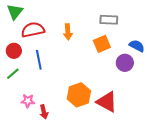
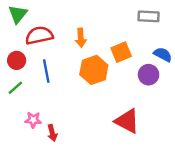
gray rectangle: (109, 20) -> (149, 16), moved
orange hexagon: (79, 95) -> (94, 70), moved

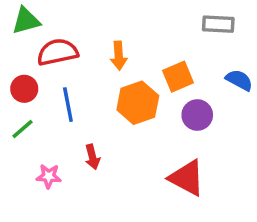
green triangle: (18, 14) -> (26, 21), turned 36
purple circle: (149, 75) -> (197, 115), moved
red arrow: (52, 133) -> (92, 157), moved

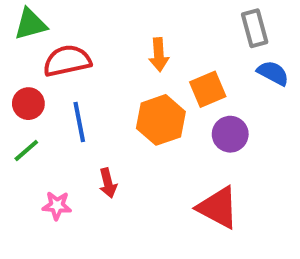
gray rectangle: (218, 24) -> (255, 28), turned 72
orange arrow: (119, 56) -> (159, 55), moved
blue semicircle: (239, 80) -> (273, 73), moved

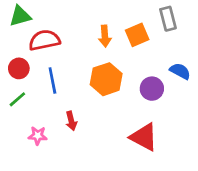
blue semicircle: (273, 73) -> (180, 71), moved
orange square: (208, 89) -> (137, 35), moved

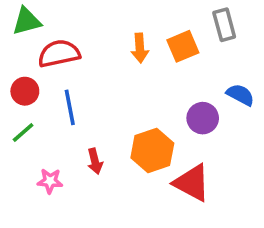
orange hexagon: (106, 79) -> (152, 150), moved

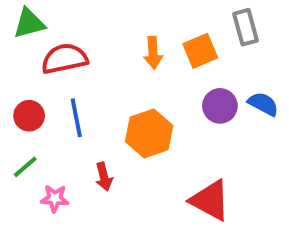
red circle: (25, 91) -> (29, 116), moved
purple circle: (203, 118) -> (220, 106), moved
green line: (23, 132) -> (25, 167), moved
orange hexagon: (152, 150) -> (149, 133), moved

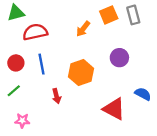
orange square: (200, 51) -> (109, 15), moved
orange arrow: (153, 53) -> (83, 29), turned 42
blue semicircle: (263, 104) -> (143, 94), moved
pink star: (55, 198) -> (22, 121), moved

